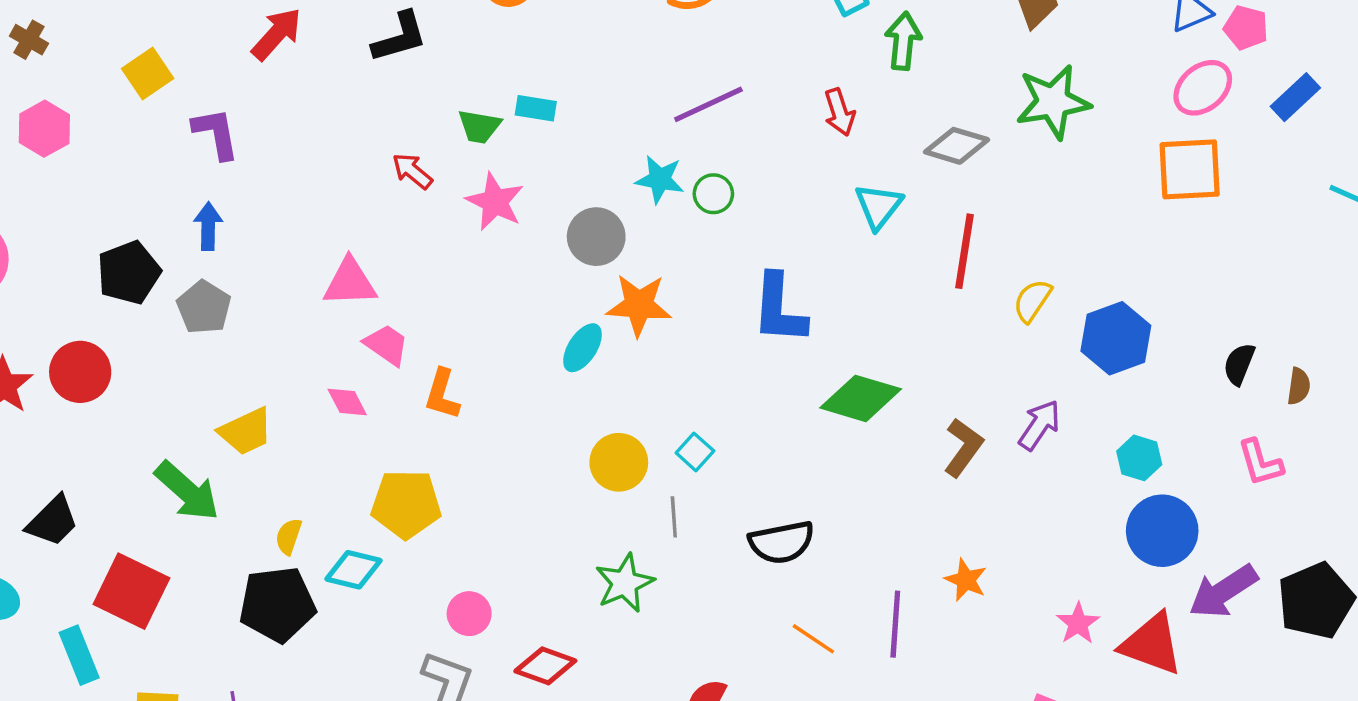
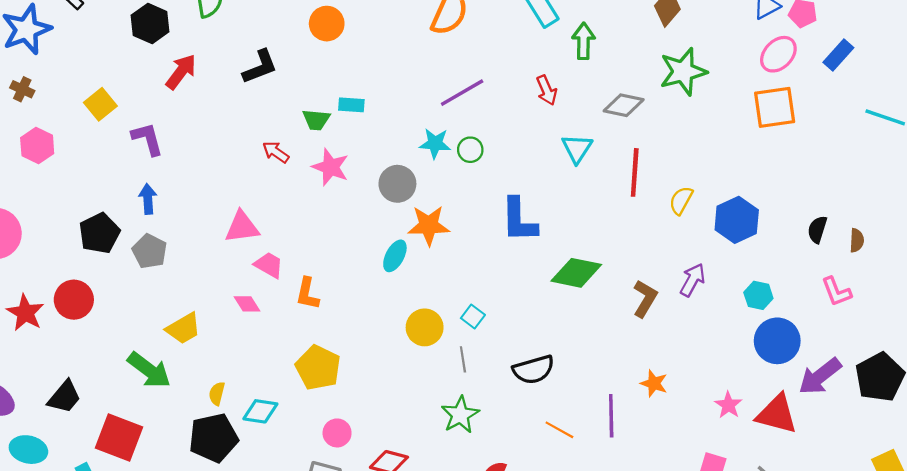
yellow pentagon: (406, 504) -> (318, 368), moved, turned 30
green star: (625, 583) -> (460, 415), moved

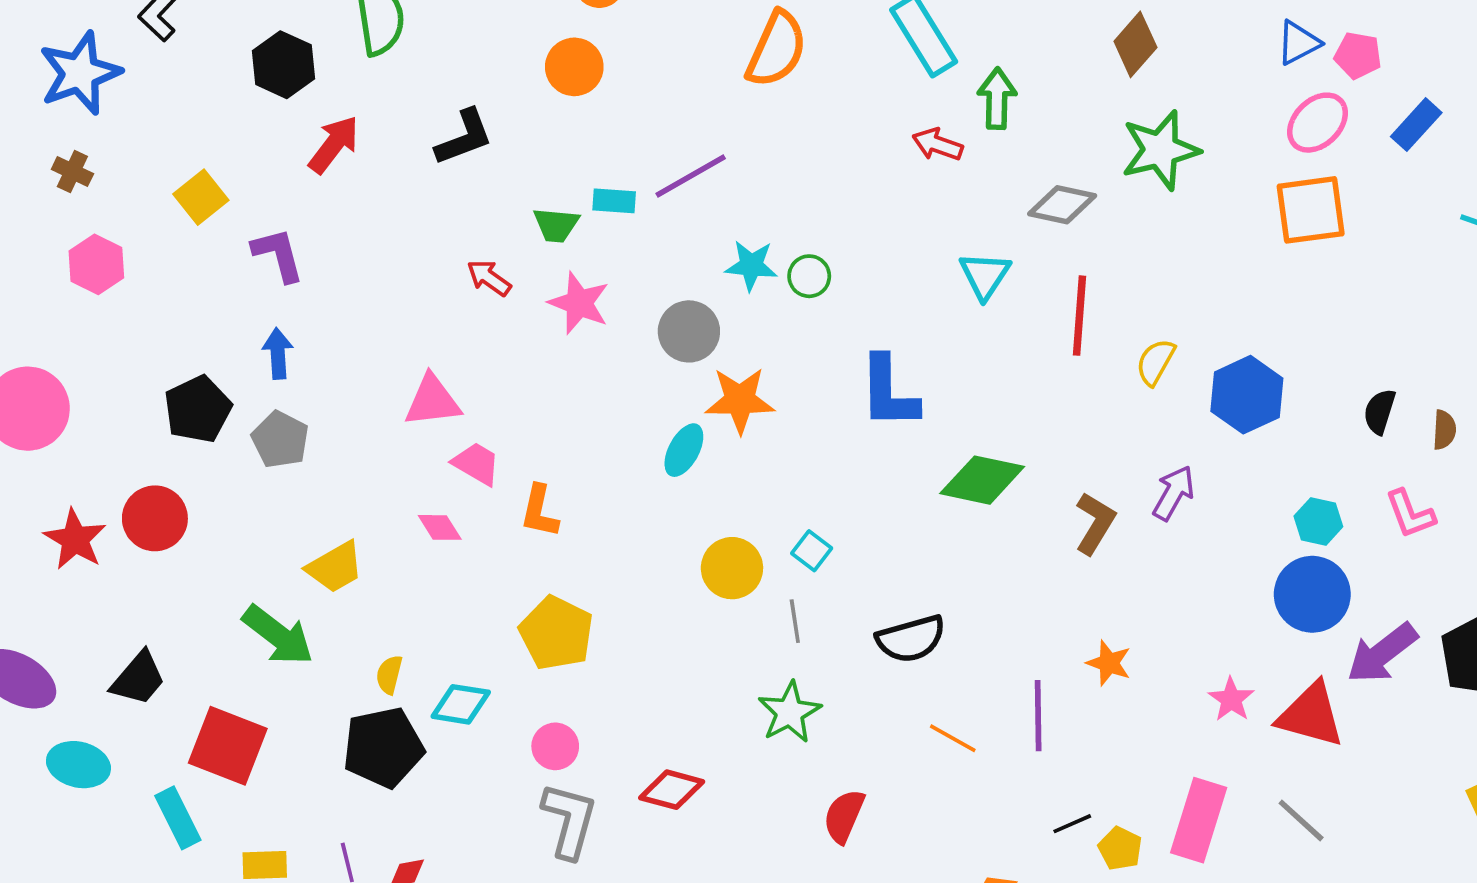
red arrow: (547, 90) -> (938, 145), moved, turned 132
purple line: (462, 93) -> (691, 176), moved
cyan hexagon: (758, 295) -> (1318, 521), moved
pink circle: (337, 433) -> (555, 746), moved

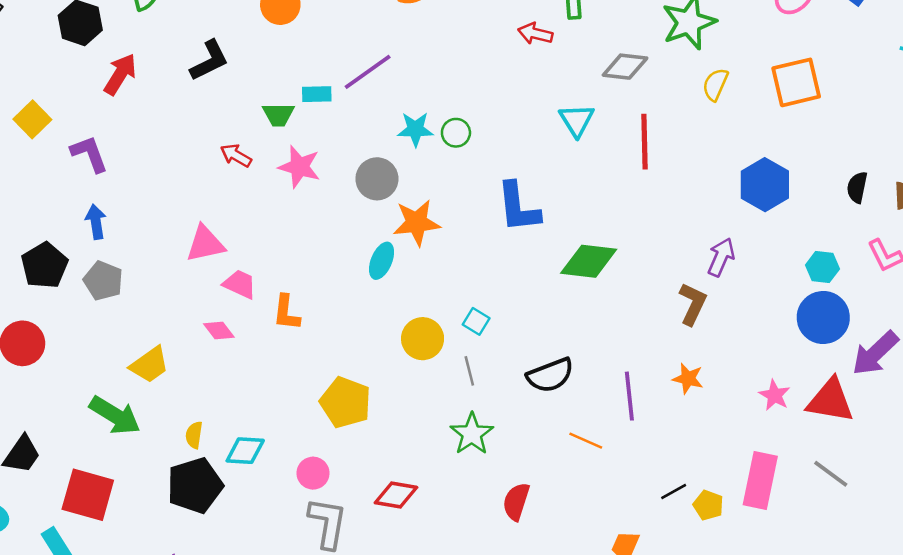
orange square: (1311, 210) -> (796, 82), moved
yellow semicircle: (1156, 362) -> (715, 84), moved
brown L-shape: (1095, 523) -> (693, 304), moved
yellow pentagon: (556, 633) -> (346, 402), moved
purple line: (1038, 716) -> (629, 396), moved

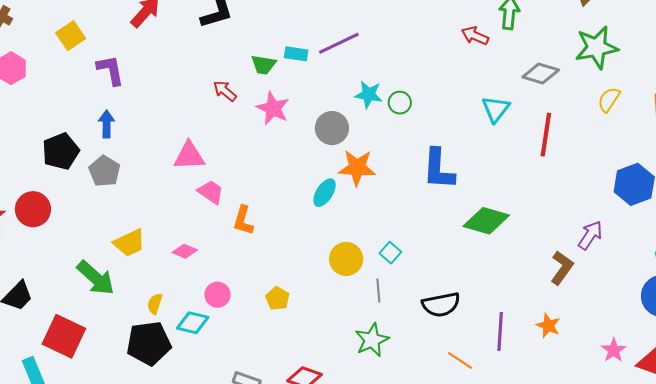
pink diamond: (219, 330) -> (185, 251), moved, turned -40
yellow pentagon: (346, 402) -> (278, 298), size x0.6
pink circle: (313, 473) -> (217, 295), moved

